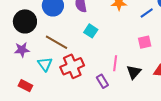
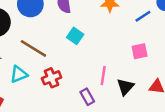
cyan triangle: (45, 64) -> (19, 74), turned 42
red cross: (72, 66) -> (52, 78), size x0.7

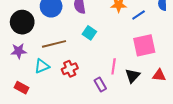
blue line: (143, 16) -> (139, 15), moved
brown line: (33, 48) -> (54, 44), turned -45
pink square: (140, 51) -> (144, 45), size x1.6

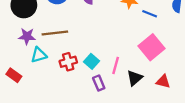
blue line: (139, 15) -> (150, 14), turned 48
cyan square: (89, 33) -> (92, 61), moved
pink square: (144, 45) -> (151, 47), turned -35
purple star: (19, 51) -> (27, 36), moved

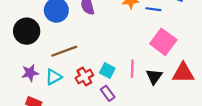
purple star: (27, 36) -> (30, 73), moved
red triangle: (163, 81) -> (183, 73), size x1.5
purple rectangle: (99, 83) -> (108, 93), moved

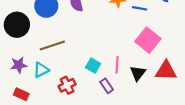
red cross: (84, 77) -> (67, 85), moved
purple rectangle: (108, 93) -> (107, 86), moved

